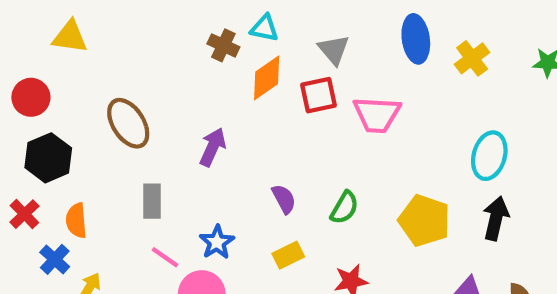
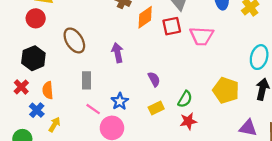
red circle: (31, 97) -> (36, 18), moved
purple arrow: (213, 147) -> (117, 53), turned -36
green semicircle: (344, 208) -> (185, 99), moved

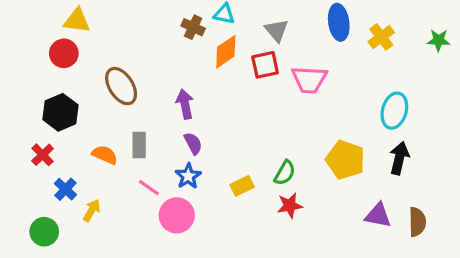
purple semicircle: (154, 79) -> (193, 143), moved
orange semicircle: (48, 90) -> (105, 155), moved, turned 119

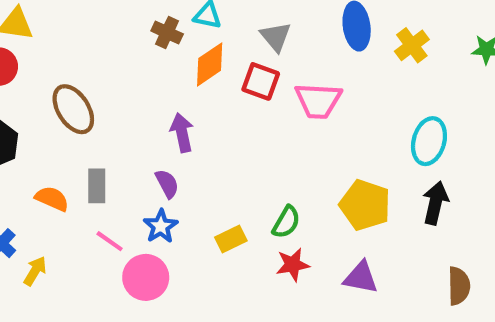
red square: (265, 65) -> (261, 81), turned 32
purple arrow: (185, 104) -> (182, 133), moved
purple triangle: (378, 215) -> (361, 277), moved

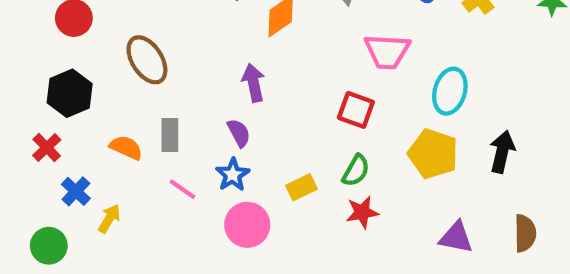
red square: (261, 81) -> (356, 110), moved
cyan ellipse: (429, 141) -> (450, 91), moved
pink circle: (146, 277) -> (247, 225), moved
purple triangle: (361, 277) -> (456, 237), moved

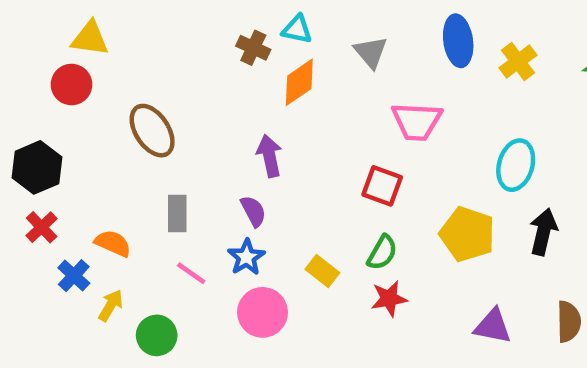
cyan ellipse: (450, 91) -> (516, 165), moved
black hexagon: (70, 93) -> (37, 167), moved
orange semicircle: (126, 148) -> (113, 243), moved
yellow rectangle: (302, 187) -> (322, 271), turned 64
green circle: (49, 246) -> (157, 335), moved

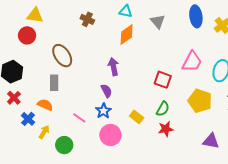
brown cross: (253, 48) -> (87, 19), moved
pink trapezoid: (417, 121) -> (192, 62), moved, turned -65
gray rectangle: (177, 213) -> (54, 83), moved

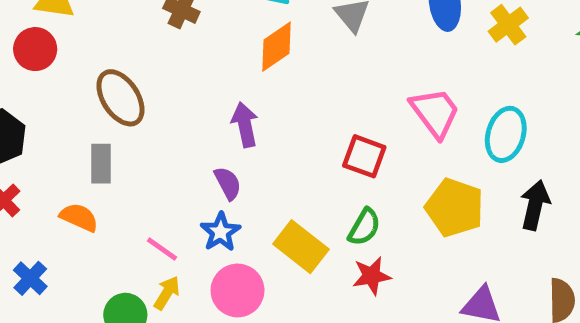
pink trapezoid: (192, 62) -> (435, 112), turned -65
yellow rectangle: (137, 117) -> (301, 247), size x1.5
blue cross: (28, 119) -> (30, 278), moved
yellow arrow: (44, 132) -> (167, 293), moved

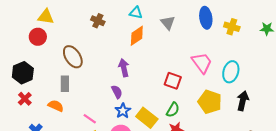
yellow cross: (508, 25) -> (232, 27), turned -35
blue star: (220, 232) -> (123, 111), moved

